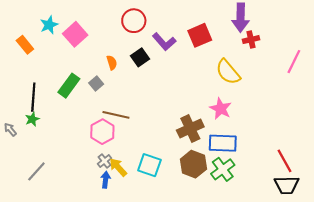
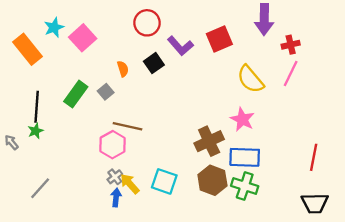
red cross: (251, 40) -> (291, 45), moved
orange rectangle: (25, 45) -> (28, 49), size x1.5
pink line: (294, 62) -> (291, 73), moved
red line: (284, 161) -> (314, 157), moved, turned 40
green cross: (223, 169) -> (245, 186), turned -35

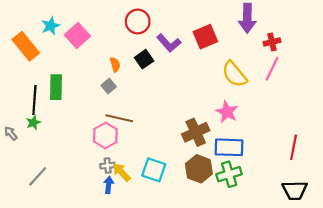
gray square: (106, 92) -> (109, 86), moved
green rectangle: (76, 94) -> (56, 87), moved, turned -35
gray cross: (115, 177) -> (108, 166), turned 32
green cross: (245, 186) -> (229, 174), turned -35

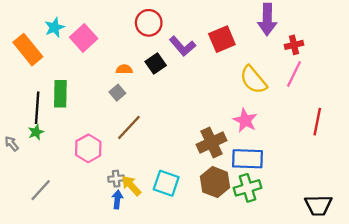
orange semicircle: (115, 65) -> (124, 69), turned -72
brown line: (119, 118) -> (129, 127), turned -60
pink hexagon: (105, 135) -> (88, 148), moved
red line: (294, 147) -> (317, 122), moved

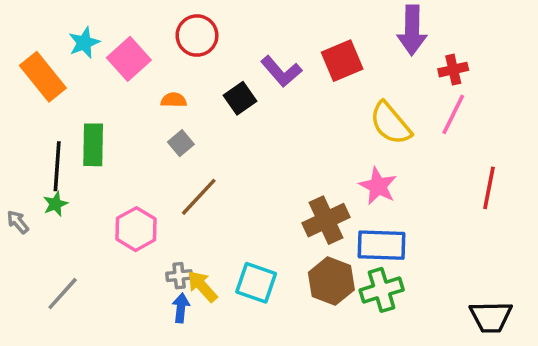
red circle: (149, 23) -> (197, 36), moved
orange semicircle: (124, 69) -> (174, 100), moved

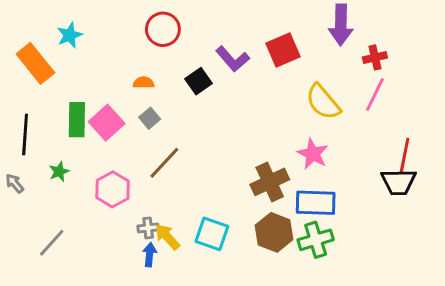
pink square: (129, 59) -> (107, 123), moved
black line: (57, 166) -> (25, 135), moved
green star: (55, 204) -> (59, 172), moved
black trapezoid: (491, 317) -> (399, 182), moved

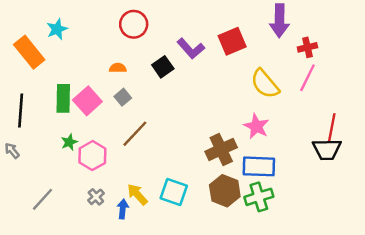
green star: (59, 172) -> (69, 142), moved
gray cross: (148, 228) -> (96, 197), moved, turned -35

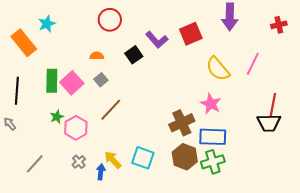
red cross: (307, 47) -> (279, 25), moved

